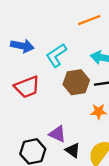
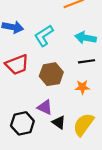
brown hexagon: (76, 82) -> (51, 74), moved

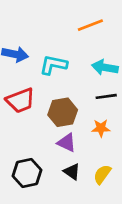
cyan L-shape: (44, 36) -> (53, 65), turned 45
purple triangle: (45, 107) -> (67, 143), moved
yellow semicircle: (83, 124) -> (102, 174), size x0.7

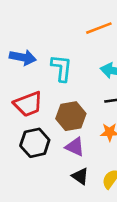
cyan L-shape: (53, 65) -> (62, 68), turned 84
black hexagon: (27, 173) -> (35, 143), moved

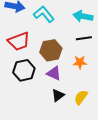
cyan L-shape: (62, 68) -> (44, 14), turned -45
black triangle: (80, 176) -> (58, 95), turned 48

